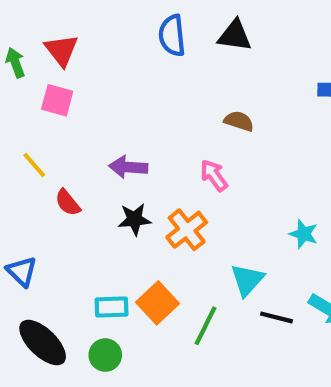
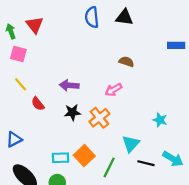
pink square: (57, 100) -> (18, 54), moved
pink arrow: (214, 175) -> (113, 90), turned -84
blue triangle: (22, 272) -> (14, 139), turned 49

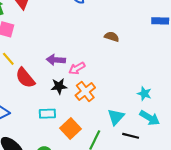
pink arrow: (113, 90) -> (77, 68), moved
red semicircle: (38, 104) -> (25, 78), size x1.5
cyan rectangle: (61, 158) -> (47, 114), moved
cyan arrow: (173, 159) -> (150, 118), moved

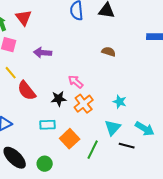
purple arrow: (56, 60) -> (43, 53), moved
pink arrow: (77, 68) -> (76, 82), turned 70
cyan star: (144, 94) -> (120, 102), moved

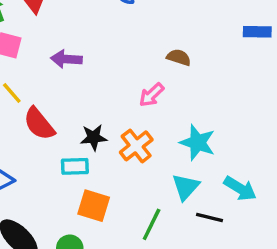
pink arrow: (76, 82) -> (152, 95), moved, turned -84
cyan star: (120, 102) -> (198, 143), size x1.5
cyan rectangle: (48, 125) -> (75, 166), moved
orange square: (70, 139) -> (94, 206), moved, turned -30

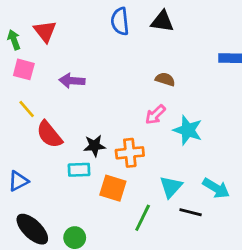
pink arrow: (152, 95) -> (155, 115), moved
cyan star: (198, 143) -> (188, 130), moved
orange cross: (136, 146) -> (130, 153), turned 32
orange square: (94, 206) -> (113, 188), moved

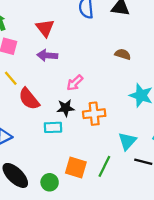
red triangle: (45, 31) -> (45, 28), moved
pink arrow: (155, 115) -> (75, 83), moved
orange square: (113, 188) -> (76, 167), moved

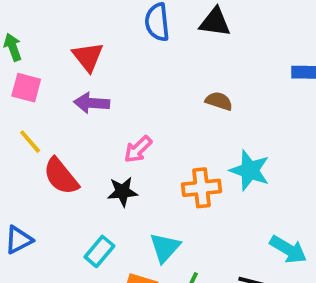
orange cross: (94, 114) -> (202, 188), moved
cyan rectangle: (53, 127) -> (99, 251), moved, turned -48
cyan triangle: (127, 141) -> (165, 248), moved

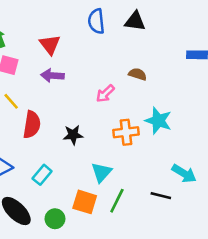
pink arrow: (138, 149) -> (105, 94), moved
red semicircle: (61, 176) -> (32, 125), turned -132
cyan rectangle: (99, 251) -> (42, 175), moved

